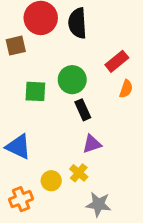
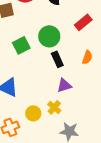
orange semicircle: (126, 89) -> (87, 57), moved
green square: (35, 91) -> (21, 45), turned -30

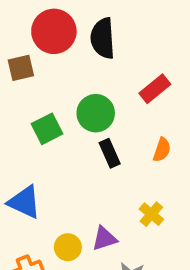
purple triangle: (64, 85) -> (104, 239), moved
yellow cross: (54, 107) -> (151, 214), moved

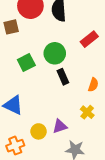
orange semicircle: (162, 150) -> (93, 85), moved

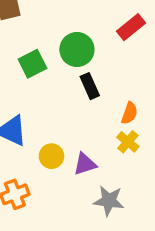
orange semicircle: (93, 85) -> (129, 113), moved
yellow circle: (39, 131) -> (51, 156), moved

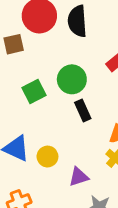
yellow circle: (51, 156) -> (47, 157), moved

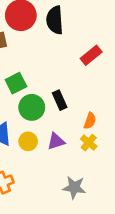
green circle: (72, 79) -> (32, 107), moved
purple triangle: (79, 177) -> (56, 141), moved

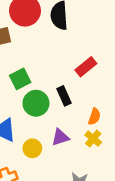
red rectangle: (91, 55) -> (86, 67), moved
yellow circle: (28, 141) -> (32, 148), moved

